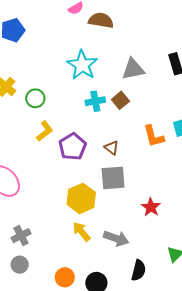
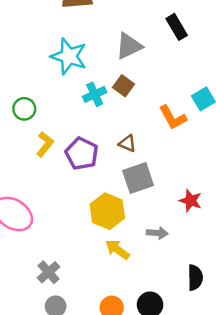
gray arrow: (116, 238) -> (157, 233), moved, size x0.7

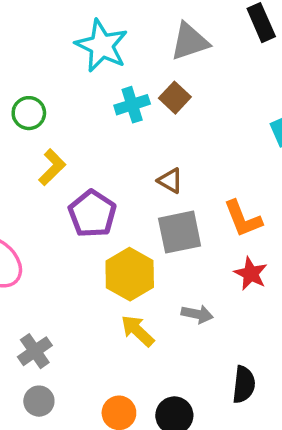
orange L-shape: (173, 117) -> (243, 219), moved
purple pentagon: (82, 154) -> (92, 214), moved

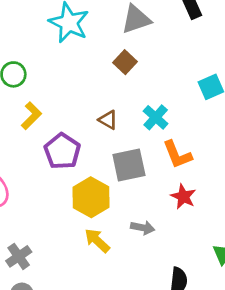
cyan cross: (132, 105) -> (156, 117), moved, turned -30
brown triangle: (170, 181) -> (108, 120), moved

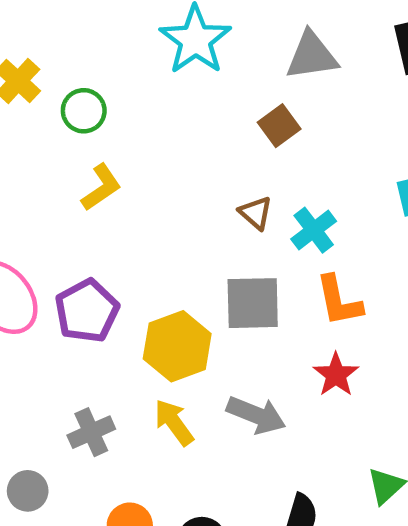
brown triangle: (108, 120) -> (256, 213), moved
purple pentagon: (62, 151) -> (87, 311), moved
gray arrow: (143, 228) -> (256, 415), size x1.4
gray cross: (19, 256) -> (91, 432), moved

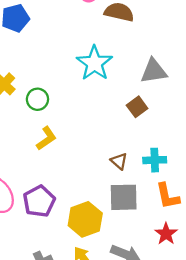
brown triangle: (256, 213) -> (119, 161), moved
cyan cross: (314, 230) -> (155, 160), turned 35

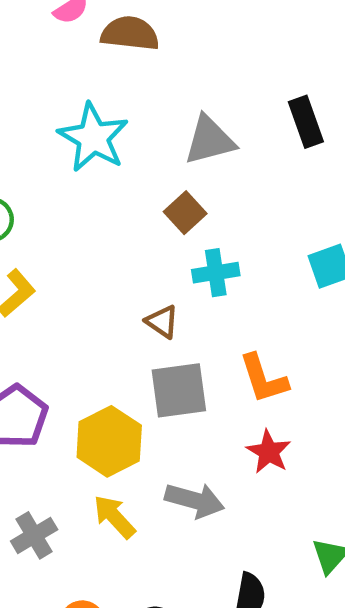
cyan cross: (155, 160) -> (216, 273), moved

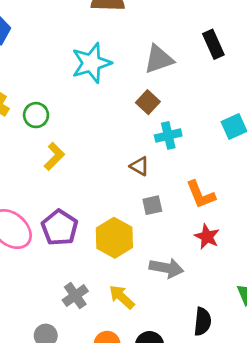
cyan star: (93, 138) -> (91, 63), turned 30
gray square: (179, 390) -> (152, 205), size x0.6
yellow arrow: (114, 517) -> (122, 297), moved

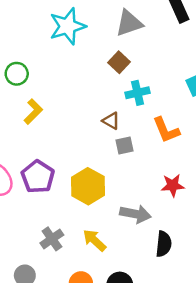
orange L-shape: (201, 195) -> (166, 130), moved
gray square: (152, 205) -> (125, 146), moved
red star: (207, 237) -> (173, 185), turned -30
black semicircle: (202, 322) -> (164, 244), moved

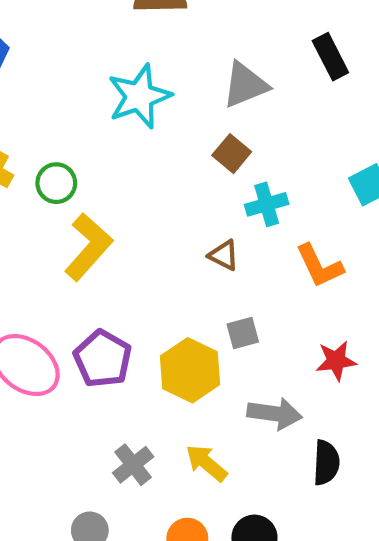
yellow L-shape: (33, 112) -> (88, 247), size x1.5
gray square: (125, 146) -> (243, 333), moved

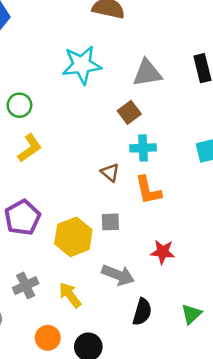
yellow L-shape: (88, 247) -> (30, 148), size x0.7
orange L-shape: (319, 266) -> (148, 190), moved

